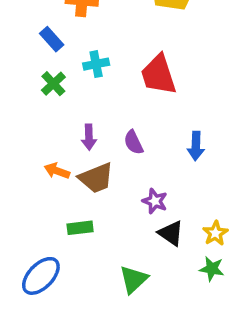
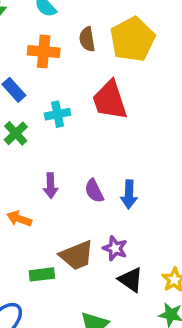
red trapezoid: (158, 75) -> (110, 100), moved
blue arrow: (196, 146) -> (129, 194), moved
brown trapezoid: (96, 178) -> (77, 255), moved

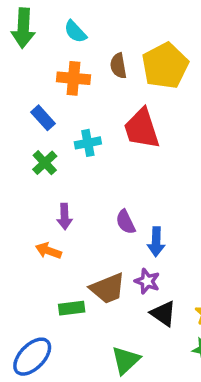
purple arrow: (51, 186) -> (65, 217), moved
blue arrow: (129, 194) -> (156, 242), moved

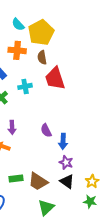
brown semicircle: (118, 66) -> (42, 57), moved
yellow pentagon: (165, 66) -> (41, 32), moved
purple star: (147, 281) -> (66, 162), moved
brown trapezoid: (108, 288) -> (38, 181), moved, turned 55

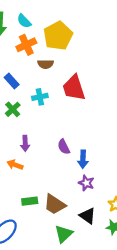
cyan semicircle: (18, 24) -> (24, 21), moved
orange cross: (17, 50) -> (26, 45), moved, turned -30
brown semicircle: (42, 57) -> (46, 64), moved, turned -80
black triangle: (67, 181) -> (87, 216), moved

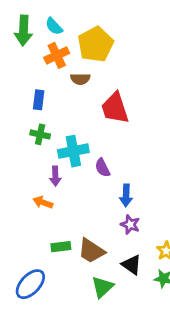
blue rectangle: (12, 81) -> (39, 100), turned 49
cyan cross: (40, 97) -> (73, 151), moved, size x1.5
green cross: (13, 109) -> (40, 134), turned -35
purple semicircle: (64, 147) -> (102, 168), moved

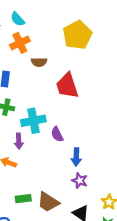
yellow pentagon: (96, 44) -> (77, 35), moved

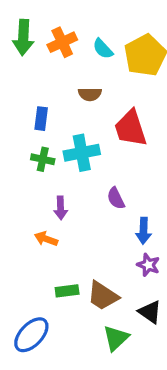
cyan semicircle: (18, 19) -> (103, 49), moved
orange cross: (20, 43) -> (62, 42), moved
cyan cross: (33, 121) -> (82, 153), moved

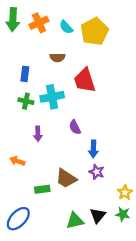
orange arrow: (46, 239) -> (17, 161), moved
brown trapezoid: (103, 296) -> (66, 178), moved
black triangle: (150, 312) -> (98, 215), moved, turned 35
green triangle: (116, 338) -> (75, 221), turned 30

